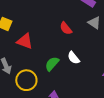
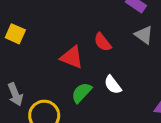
red triangle: (25, 41) -> (72, 57), moved

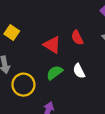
yellow square: (15, 34) -> (12, 33), moved

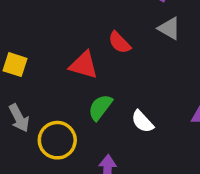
white semicircle: (79, 71) -> (142, 122), moved

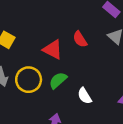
yellow circle: (57, 140) -> (29, 80), moved

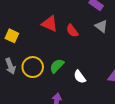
red triangle: (53, 50) -> (50, 24), moved

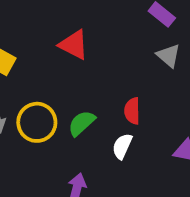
red semicircle: (72, 31) -> (132, 111), moved, turned 32
white semicircle: (80, 77) -> (122, 146), turned 56

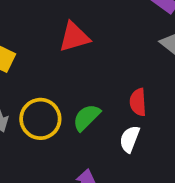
red triangle: (74, 45) -> (74, 37), turned -40

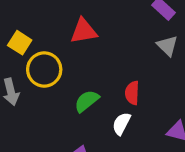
yellow circle: (40, 119) -> (44, 69), moved

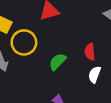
white semicircle: (121, 124) -> (95, 75), moved

